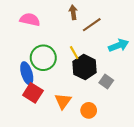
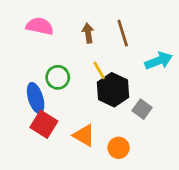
brown arrow: (73, 12) -> (88, 33), moved
brown line: (92, 25) -> (123, 33), turned -72
green circle: (43, 58) -> (58, 77), size x0.7
orange triangle: (63, 101) -> (84, 135), turned -36

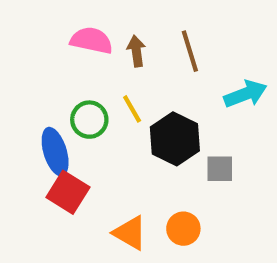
pink semicircle: (40, 26) -> (91, 40), moved
yellow line: (99, 70) -> (132, 109), moved
gray square: (142, 109) -> (220, 169), turned -36
orange triangle: (84, 135) -> (130, 233), moved

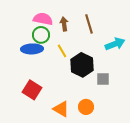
green circle: (89, 120) -> (41, 35), moved
blue ellipse: (55, 152) -> (32, 49), moved, turned -75

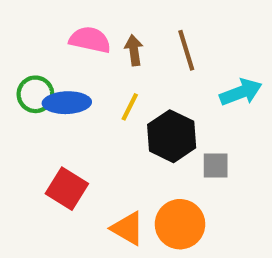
green circle: (41, 35) -> (35, 94), moved
yellow line: (62, 51) -> (130, 107), turned 56
orange circle: (86, 107) -> (180, 224), size x1.5

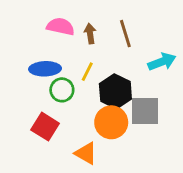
green circle: (35, 94) -> (62, 90), moved
gray square: (216, 166) -> (145, 111), size x1.6
orange circle: (180, 224) -> (111, 122), moved

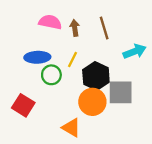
red square: (45, 127) -> (23, 105), moved

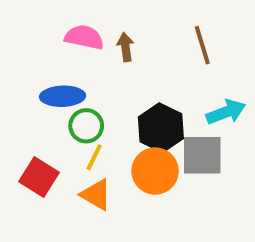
brown line: (104, 28) -> (202, 45), moved
cyan arrow: (135, 51) -> (226, 112), moved
yellow line: (72, 60) -> (94, 157), moved
orange triangle: (71, 128) -> (96, 195), moved

